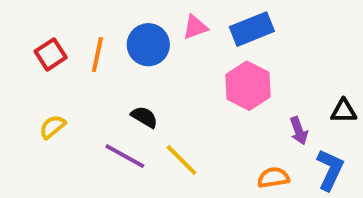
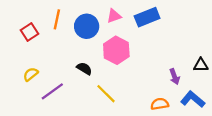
orange line: (97, 54) -> (57, 19), moved
pink hexagon: (248, 86) -> (116, 50), moved
purple line: (125, 156) -> (52, 91), moved, turned -65
blue L-shape: (330, 170) -> (193, 99), turned -75

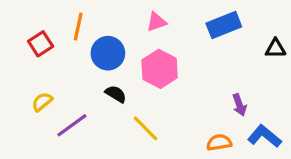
blue rectangle: (147, 17) -> (224, 25), moved
blue circle: (87, 26) -> (108, 53), moved
black triangle: (201, 65) -> (275, 49), moved

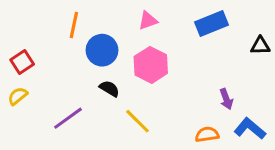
red square: (41, 44) -> (22, 62), moved
yellow semicircle: (42, 102) -> (18, 96), moved

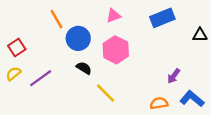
orange line: (74, 25) -> (57, 19), turned -42
purple arrow: (226, 99) -> (174, 76), turned 56
purple line: (68, 118) -> (41, 78), moved

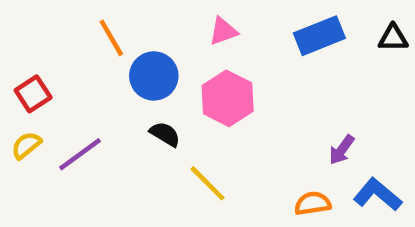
black triangle: (200, 35) -> (393, 38), moved

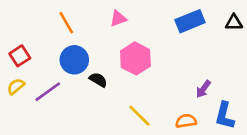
pink triangle: (223, 31) -> (118, 19), moved
blue circle: (154, 76) -> (74, 60), moved
yellow line: (208, 183) -> (139, 116), moved
blue L-shape: (378, 194) -> (225, 116), turned -116

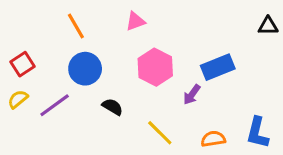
blue rectangle: (190, 21) -> (218, 67), moved
black semicircle: (98, 80) -> (113, 107), moved
purple arrow: (203, 89) -> (192, 95), moved

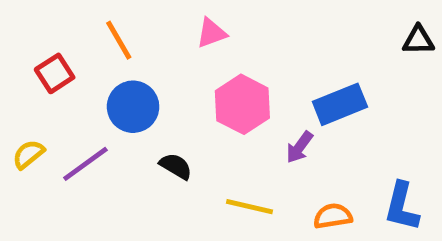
red square: (22, 64) -> (55, 73), moved
yellow line: (160, 133) -> (250, 207), turned -32

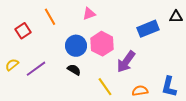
blue rectangle: (340, 104) -> (148, 29), moved
blue circle: (133, 107) -> (76, 46), moved
purple arrow: (299, 147) -> (126, 62), size x1.6
yellow line: (250, 207) -> (105, 87), turned 42

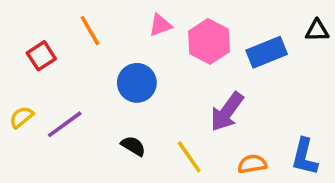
pink hexagon: (102, 44) -> (209, 41), moved
black semicircle: (74, 70) -> (133, 146), moved

